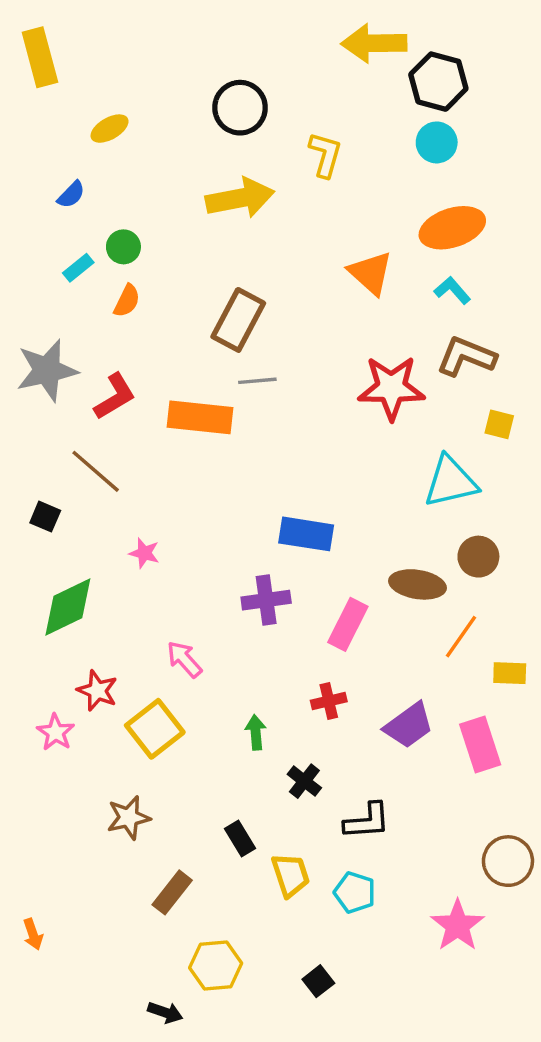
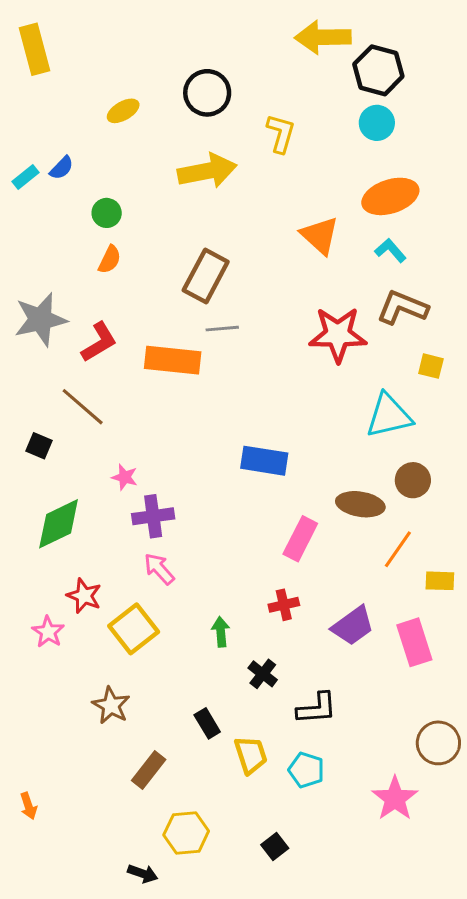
yellow ellipse: (110, 129) -> (123, 111), moved
cyan rectangle: (78, 268) -> (26, 177), moved
purple cross: (266, 600) -> (153, 516), moved
brown star: (129, 818) -> (111, 705), turned -30

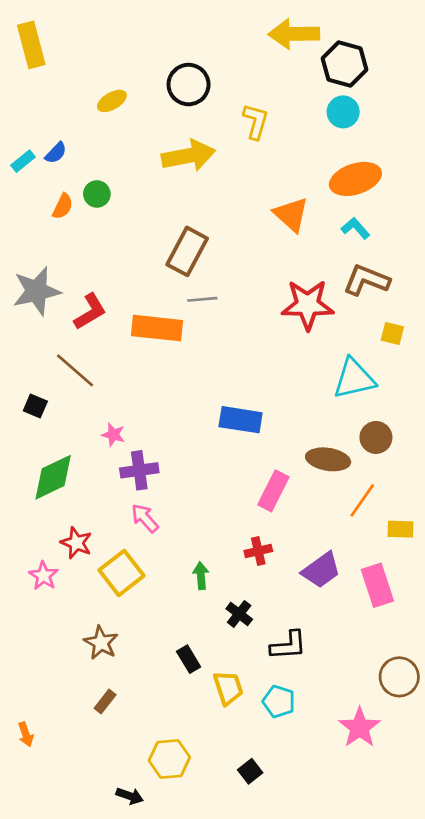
orange semicircle: (110, 259) -> (63, 206), moved
brown rectangle: (149, 770) -> (105, 701), moved, size x0.7

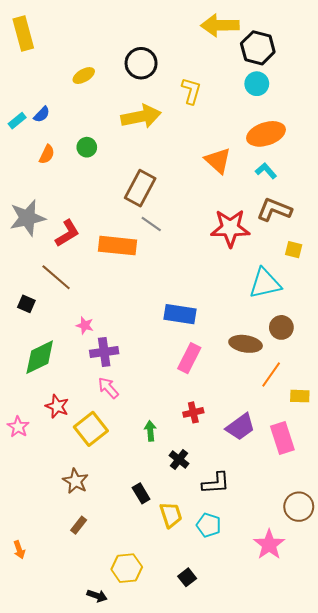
green circle: (97, 194) -> (87, 147), moved
gray line: (202, 299) -> (151, 224), turned 40
pink rectangle: (273, 491) -> (189, 358), moved
pink star: (44, 576) -> (18, 427), moved

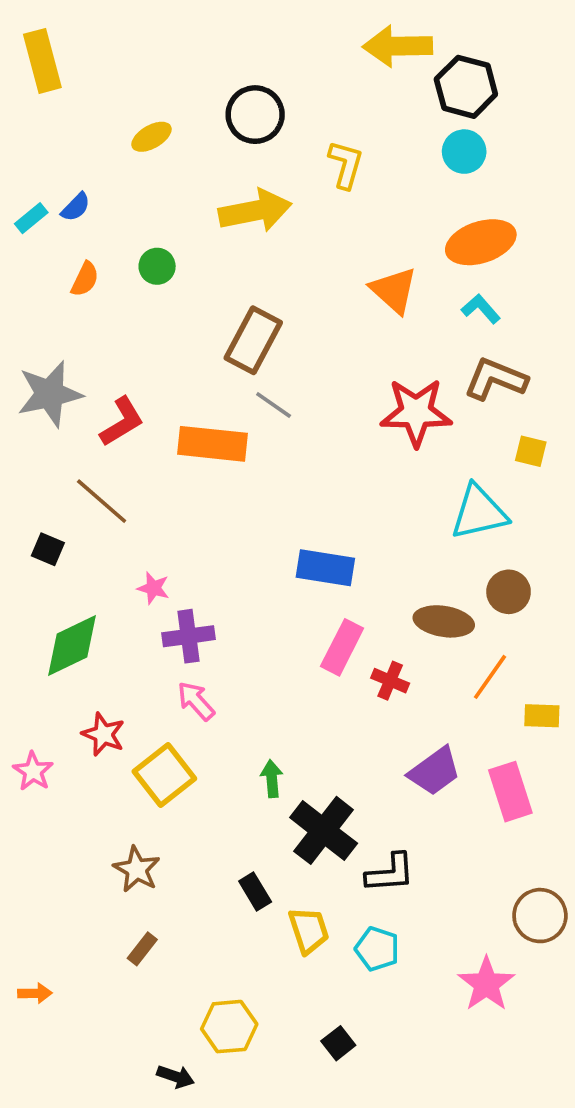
red cross: (193, 412) -> (390, 681), moved, turned 36
black cross: (179, 460) -> (324, 830), size x1.8
orange arrow: (19, 550) -> (35, 993), turned -72

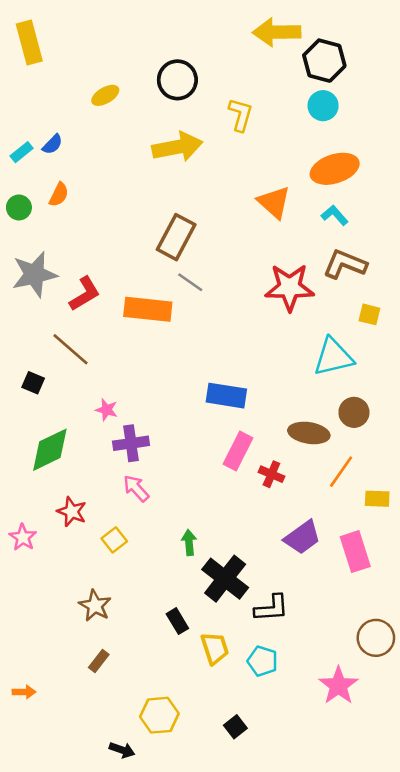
green circle: (157, 266) -> (19, 207), moved
yellow square: (164, 775) -> (114, 540), size x0.6

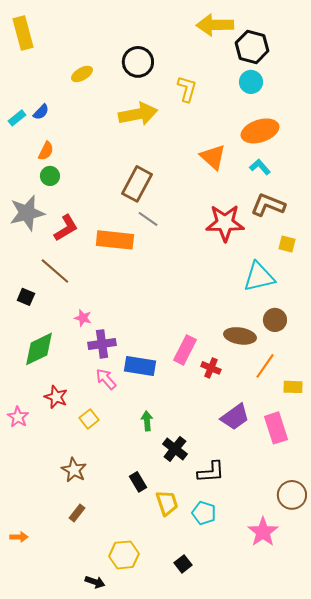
green circle: (19, 207) -> (50, 176), moved
blue rectangle: (226, 396) -> (140, 366), moved
black cross: (225, 579) -> (175, 449), size x0.7

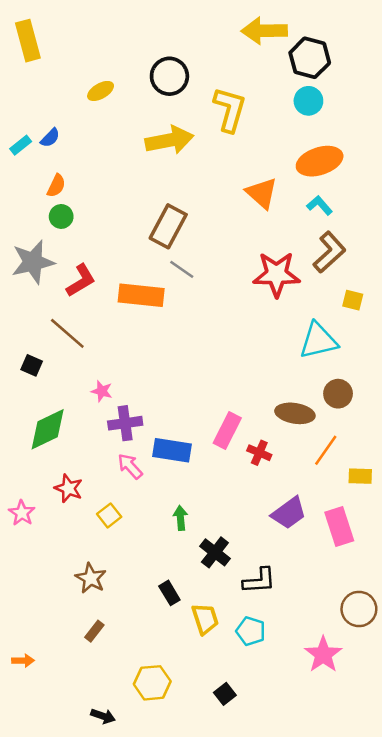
yellow L-shape: (187, 89) -> (230, 109), size x1.4
brown L-shape: (268, 205) -> (329, 252), turned 116
black arrow: (95, 582) -> (103, 716), moved

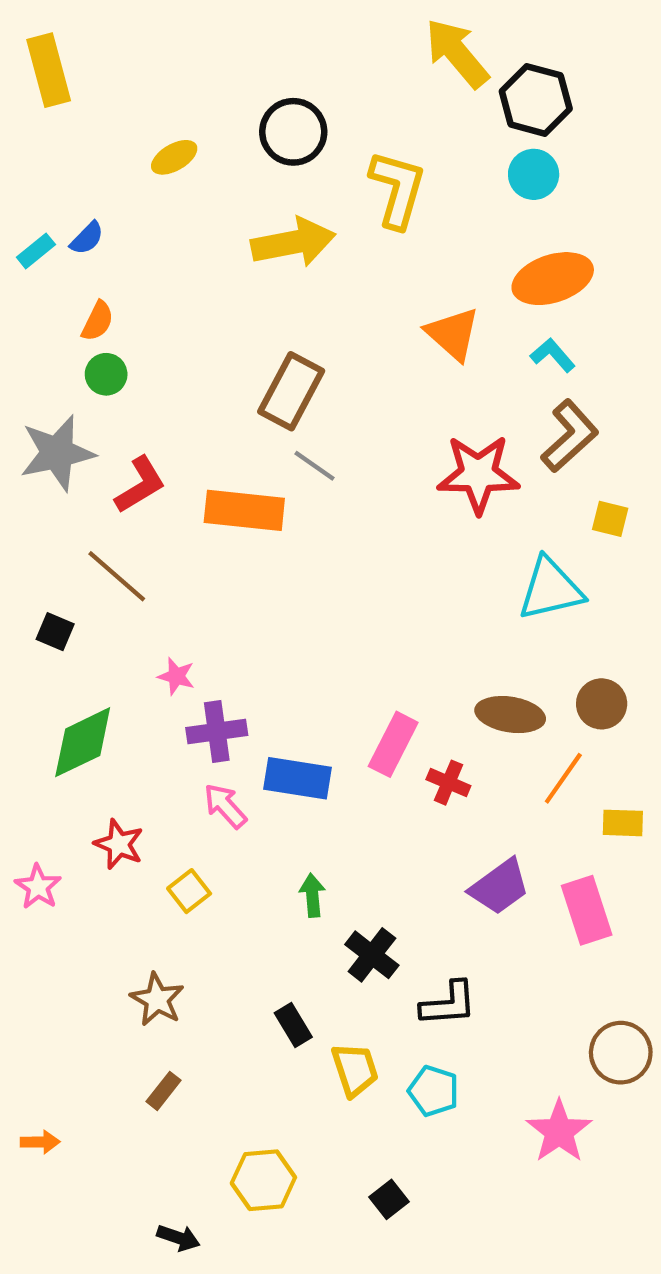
yellow arrow: (264, 31) -> (457, 53), turned 51
brown circle: (338, 394) -> (602, 704), moved

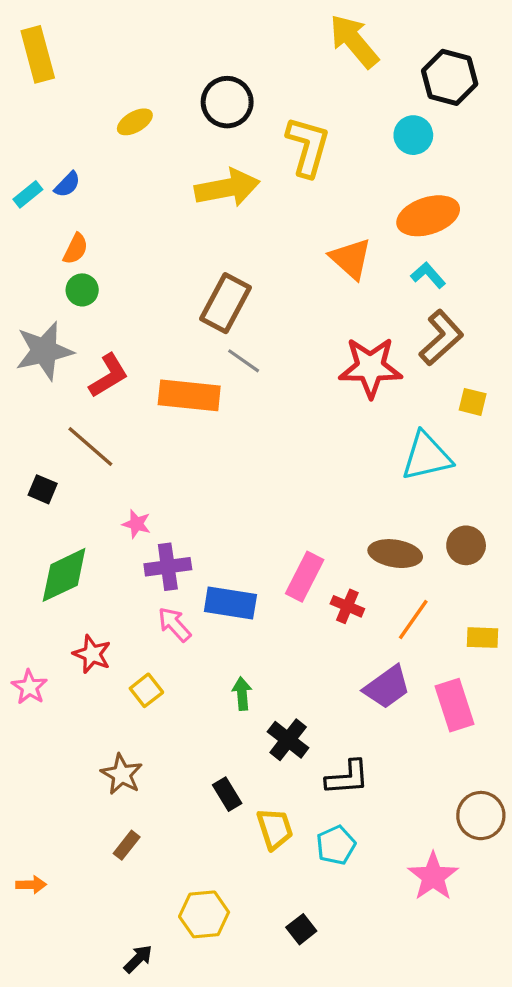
black hexagon: (536, 100) -> (450, 77), moved
orange line: (563, 778) -> (413, 619), moved
cyan pentagon: (434, 1091) -> (336, 845), turned 30
black arrow: (178, 1238) -> (138, 959), turned -64

